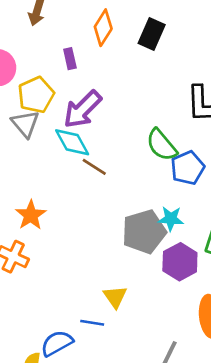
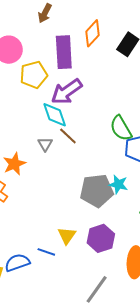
purple rectangle: (70, 59) -> (64, 52), size x2.0
gray triangle: (25, 124) -> (45, 144), moved, size x0.7
purple hexagon: (180, 262) -> (101, 238), moved

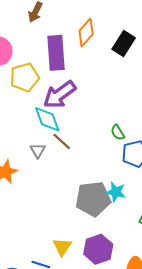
green semicircle: (121, 128) -> (118, 132), size x0.6

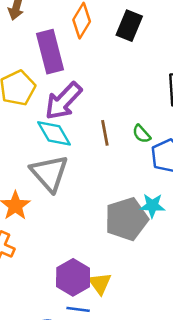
brown line: (62, 141) -> (105, 133), moved, turned 48
gray triangle: (38, 151) -> (49, 173), size x2.0
purple hexagon: (98, 249) -> (73, 277), moved

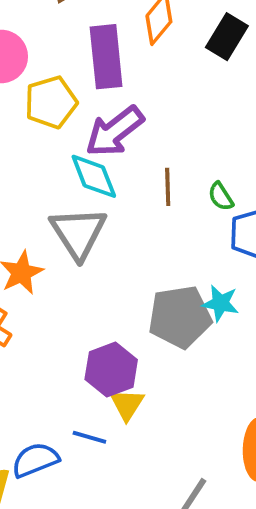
purple hexagon: (73, 277) -> (111, 369), moved

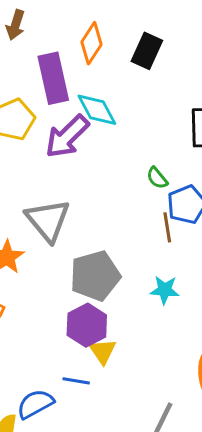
cyan diamond: (94, 176) -> (97, 110), moved
brown line: (168, 187) -> (167, 227), moved
cyan star: (220, 303) -> (165, 290), moved
gray pentagon: (180, 317) -> (95, 276), moved

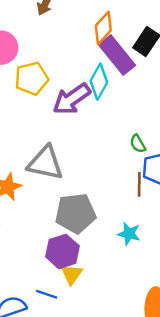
purple rectangle: (53, 78) -> (117, 55), moved, turned -36
cyan diamond: (97, 110) -> (99, 82), turned 48
gray triangle: (48, 220) -> (45, 163), turned -48

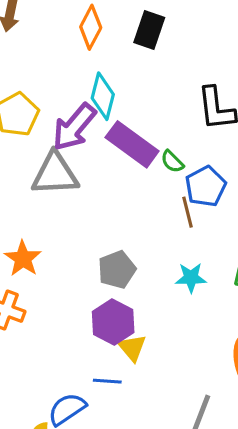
purple rectangle: (117, 55) -> (132, 144), moved
gray triangle: (45, 163) -> (55, 174), moved
gray pentagon: (75, 213) -> (117, 270), size x0.7

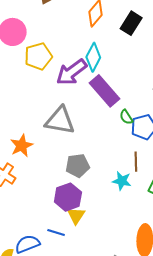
green semicircle: (172, 162) -> (126, 117), moved
gray triangle: (55, 174) -> (60, 121), moved
brown line: (188, 212) -> (136, 162), moved

